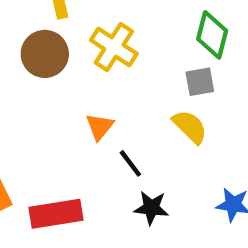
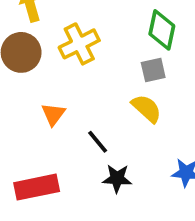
yellow cross: (114, 47) -> (79, 44), turned 33
orange triangle: (100, 127) -> (53, 114), moved

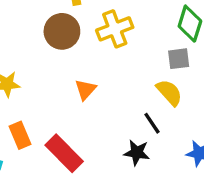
black line: (98, 142) -> (152, 123), moved
red rectangle: (37, 187) -> (64, 153), turned 51

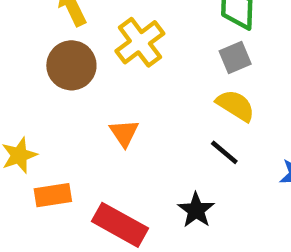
orange rectangle: (20, 135) -> (53, 195), moved, turned -60
black star: (137, 153) -> (196, 210), moved, turned -30

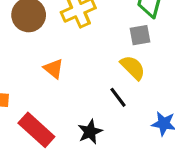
orange triangle: (124, 133) -> (54, 69), turned -30

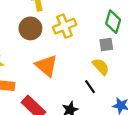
orange triangle: (54, 69) -> (46, 66), size x1.6

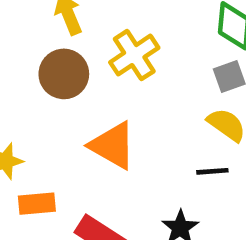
black line: (90, 87) -> (212, 171), turned -48

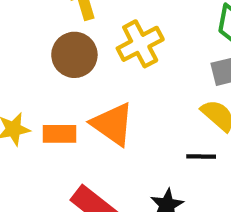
orange rectangle: (37, 204) -> (60, 134), moved

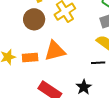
orange triangle: (113, 124) -> (55, 51), turned -45

